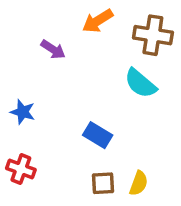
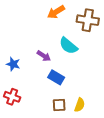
purple arrow: (53, 49) -> (44, 56), moved
cyan semicircle: (140, 83) -> (68, 46), moved

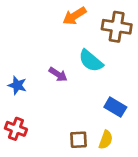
blue rectangle: (56, 77) -> (115, 107), moved

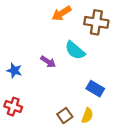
brown square: (79, 140) -> (65, 116), turned -32

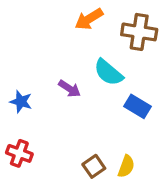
blue rectangle: (95, 89) -> (138, 106), moved

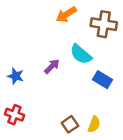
purple arrow: (70, 89) -> (52, 66), turned -77

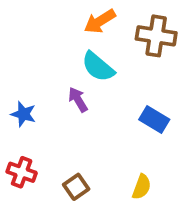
cyan semicircle: (81, 54) -> (98, 67), moved
purple arrow: (52, 66) -> (78, 100), turned -77
brown square: (70, 124) -> (76, 187), moved

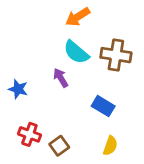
brown cross: (156, 36) -> (116, 55), moved
blue rectangle: (154, 120) -> (103, 106), moved
red cross: (22, 172) -> (29, 134), moved

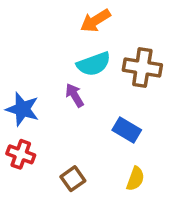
cyan semicircle: (76, 52) -> (94, 64), turned -60
blue star: (18, 89) -> (22, 109), size x1.4
red cross: (29, 134) -> (21, 154), moved

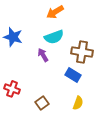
brown cross: (142, 67) -> (82, 52), moved
blue star: (22, 109) -> (13, 37), moved

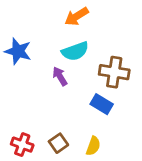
red cross: (12, 89) -> (22, 145), moved
yellow semicircle: (78, 103) -> (93, 146), moved

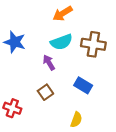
brown cross: (114, 72) -> (93, 44), moved
brown square: (58, 143) -> (45, 92), moved
red cross: (22, 145) -> (12, 108), moved

